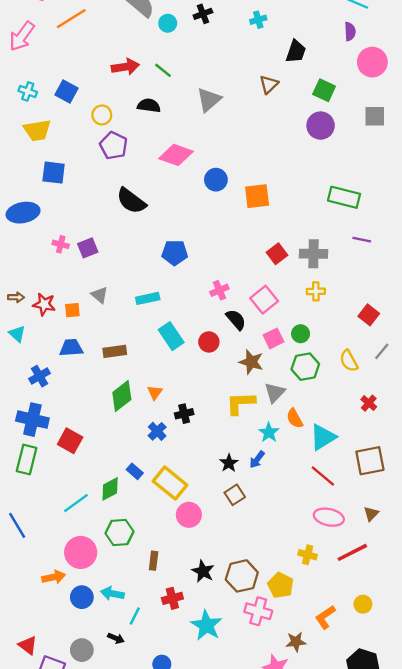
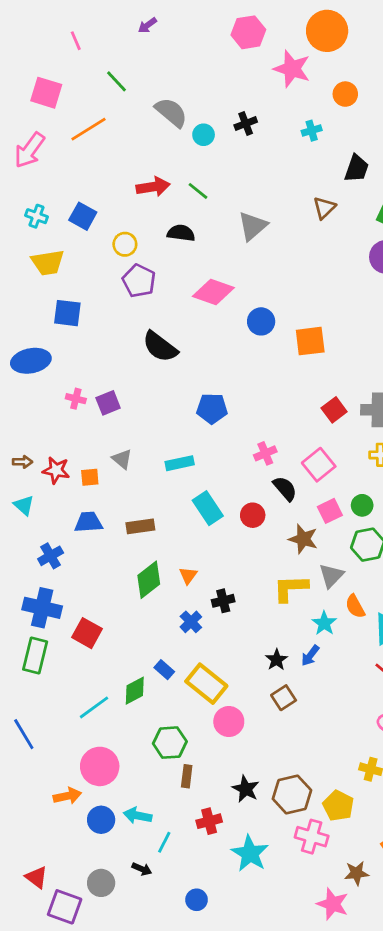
green hexagon: (119, 532) -> (170, 743), moved

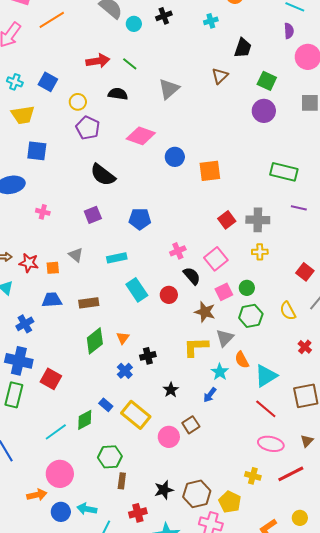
purple square: (108, 403) -> (93, 215), moved
black star: (277, 660) -> (171, 390), moved
pink circle: (229, 722) -> (169, 437), moved
black star: (246, 789) -> (164, 490), turned 30

